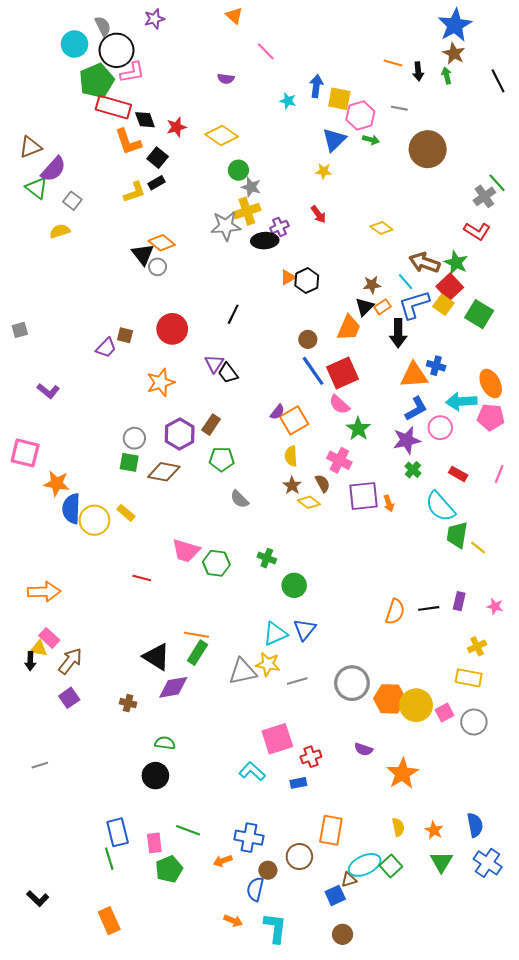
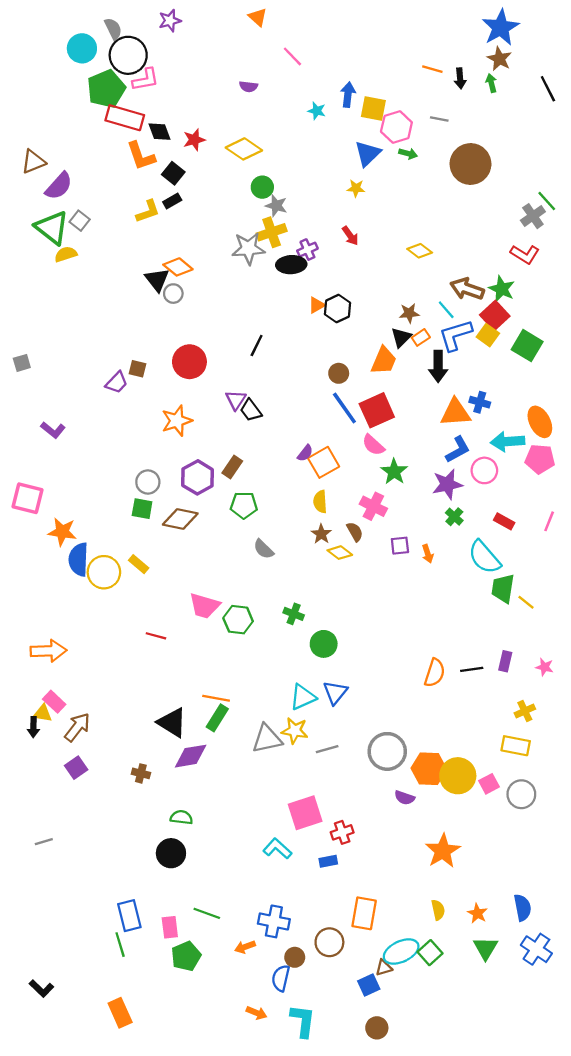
green triangle: (37, 188) -> (52, 228), moved, size x1.4
purple square: (364, 496) -> (400, 546), size x0.6
purple semicircle: (364, 749) -> (405, 798), moved

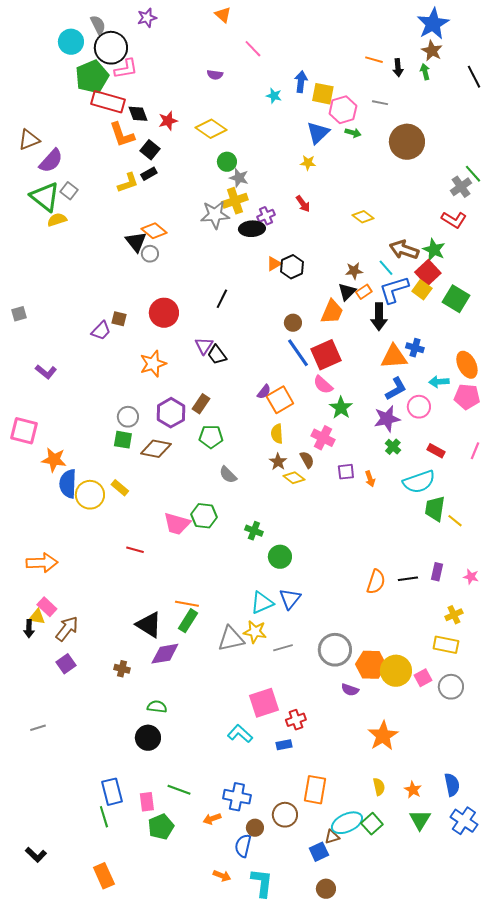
cyan arrow: (507, 442) -> (439, 382), size x0.7
cyan semicircle: (484, 557) -> (419, 482), turned -68
green hexagon: (238, 620) -> (204, 516), moved

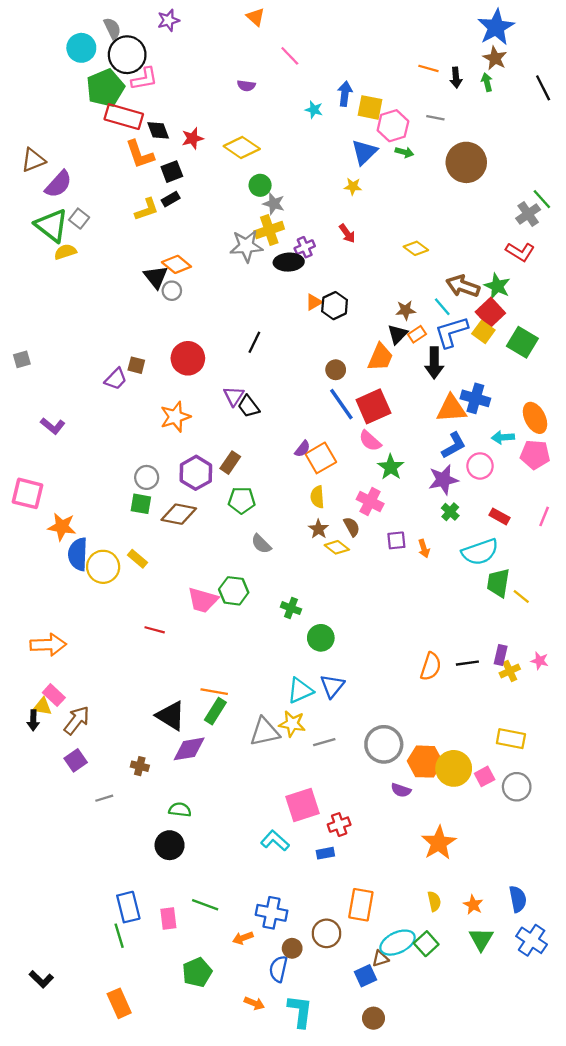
black square: (150, 150) -> (172, 172), turned 30
blue cross: (415, 348) -> (475, 398), size x1.4
yellow cross: (454, 615) -> (510, 671), moved
gray line: (38, 728) -> (104, 798), moved
green pentagon: (161, 827) -> (197, 972), moved

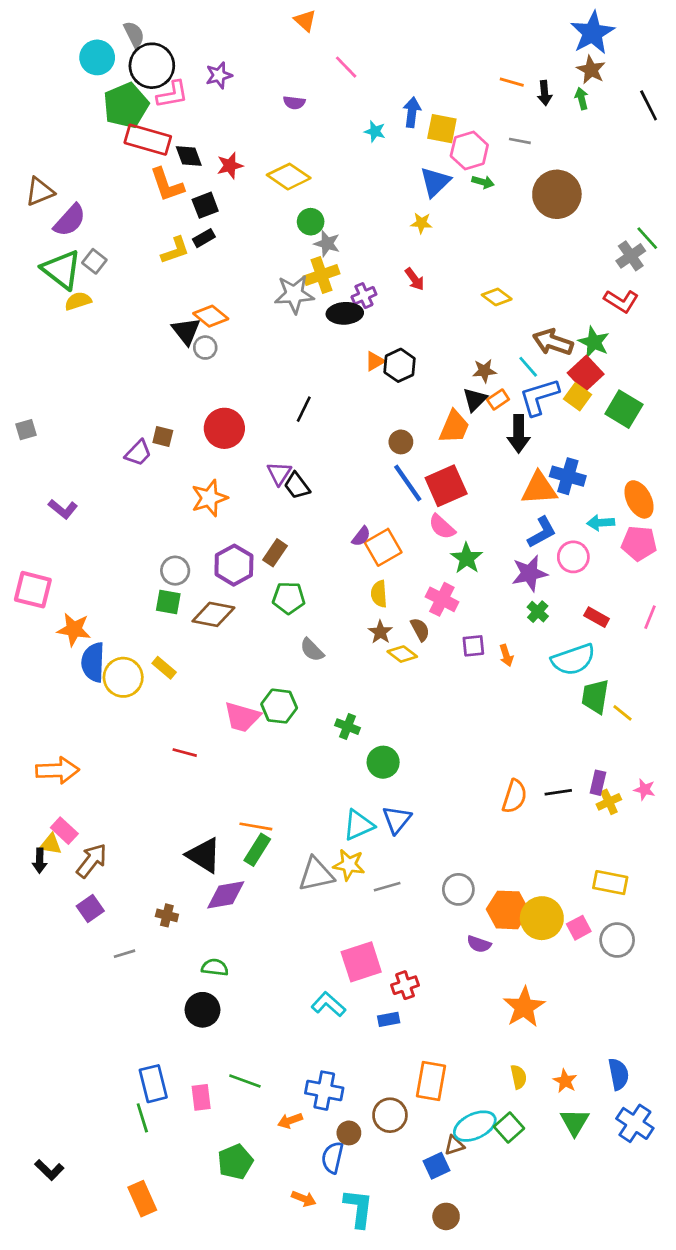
purple star: (168, 20) -> (219, 75), moved
gray circle: (384, 744) -> (458, 889), size x0.7

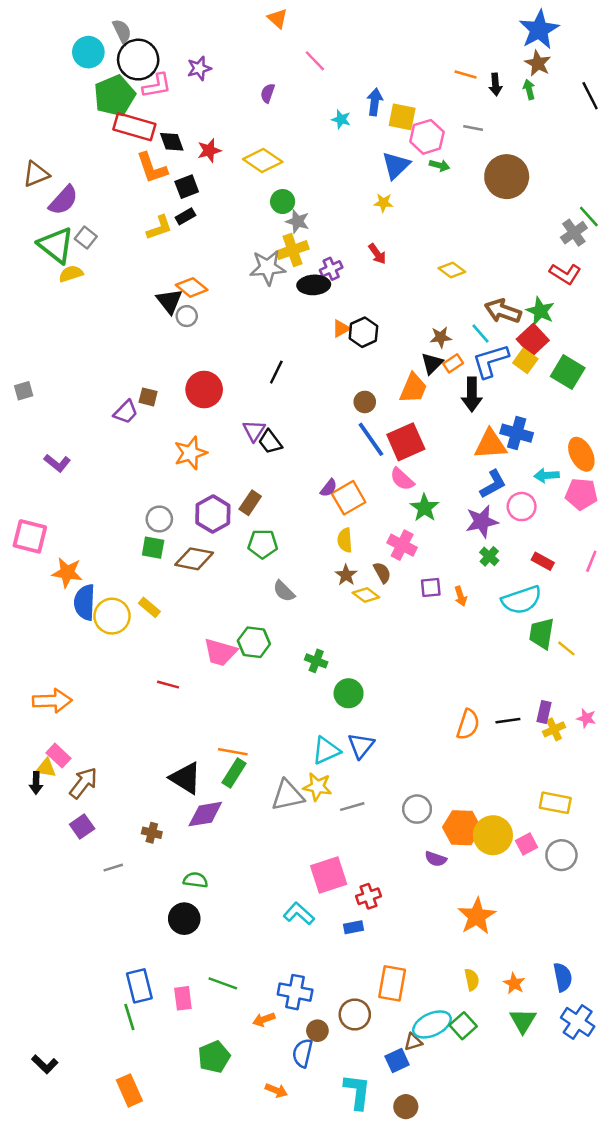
purple semicircle: (294, 103) -> (268, 93), turned 102
cyan L-shape: (358, 1208) -> (357, 1092), moved

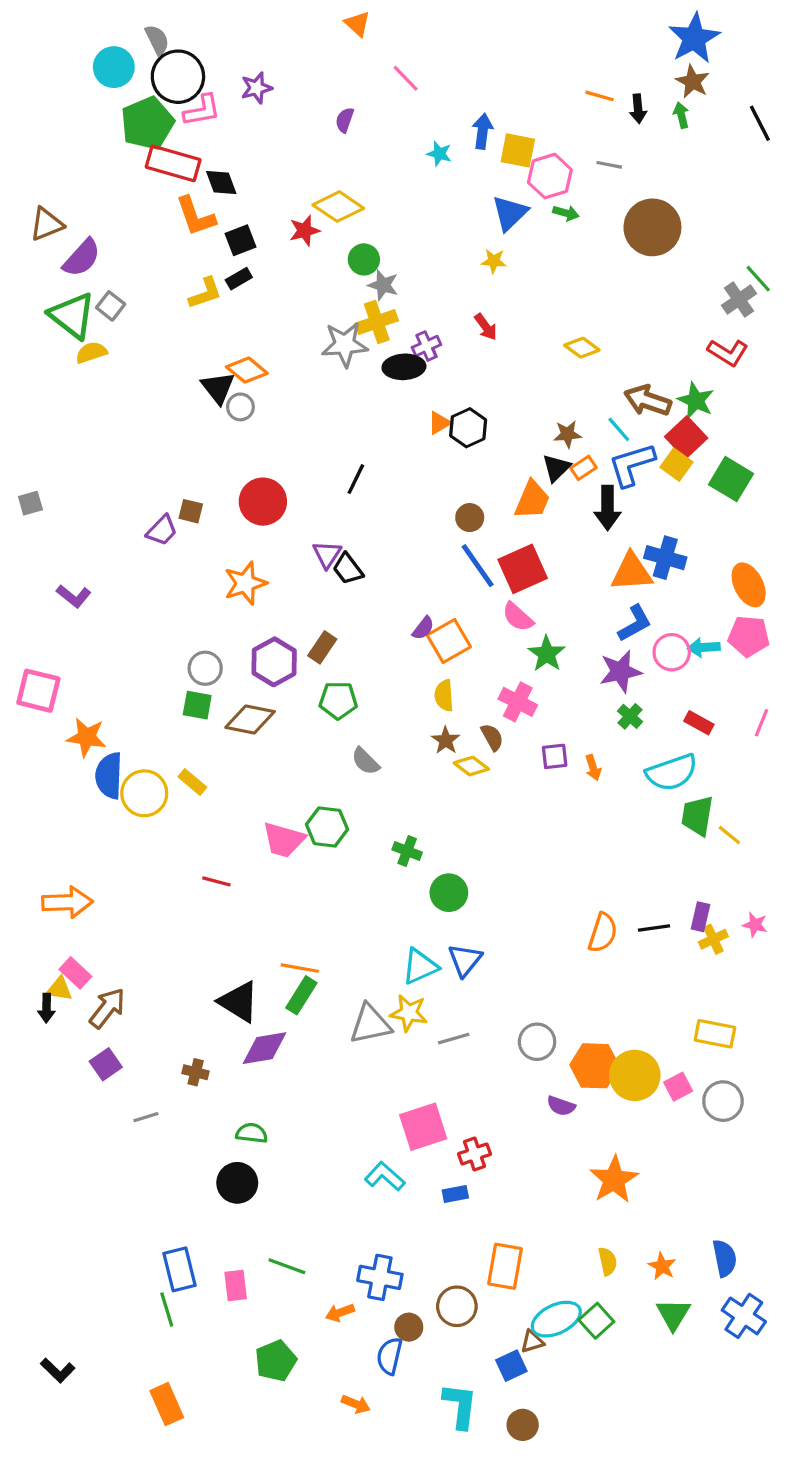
red star: (209, 150) -> (305, 231), moved
cyan arrow: (547, 475) -> (704, 647), moved

